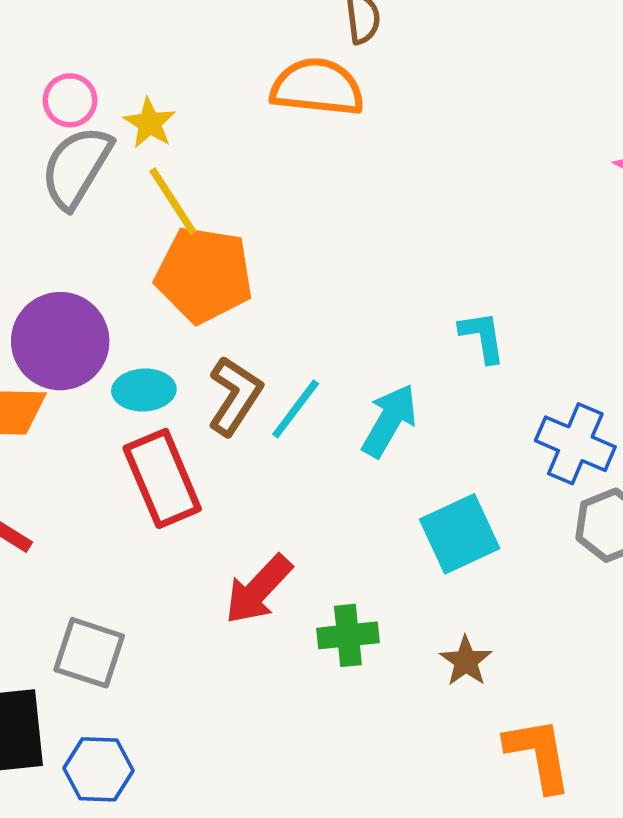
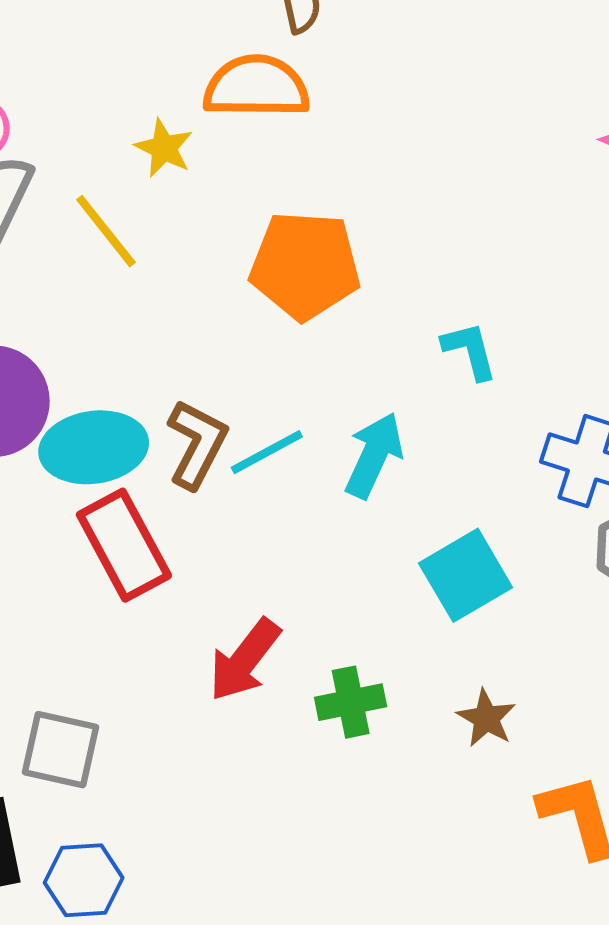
yellow star: (150, 123) -> (164, 148), moved
orange pentagon: (204, 275) -> (305, 265), moved
cyan ellipse: (144, 390) -> (94, 447), size x1.5
cyan line: (296, 409) -> (267, 452), turned 30

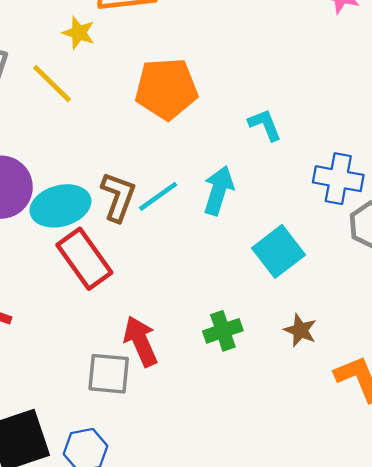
red arrow: (245, 660) -> (141, 341), moved, turned 126
gray square: (60, 750) -> (109, 374), moved

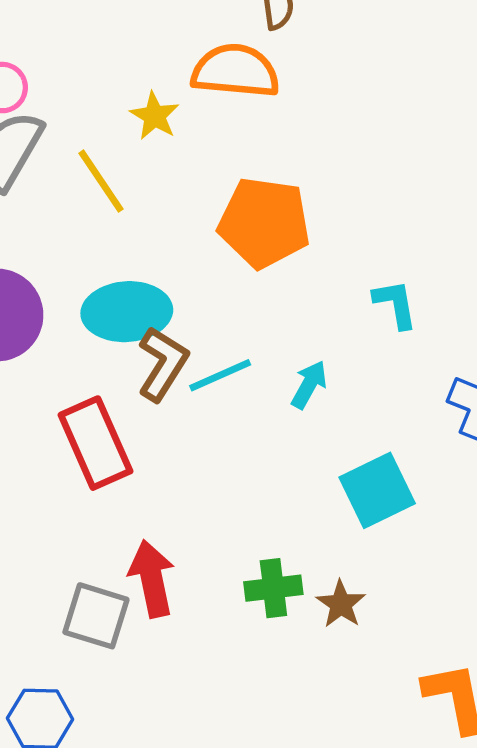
cyan arrow: (219, 190) -> (309, 385), size x0.7
cyan ellipse: (60, 206) -> (127, 312), moved
brown star: (300, 330) -> (341, 604), moved

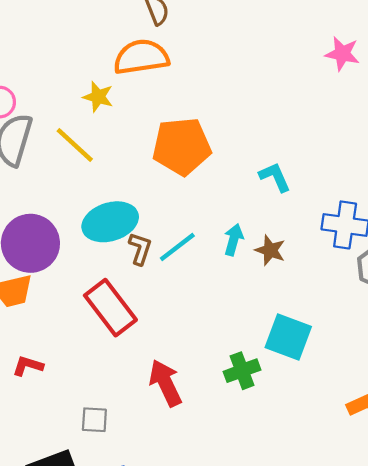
brown L-shape: (163, 364) -> (140, 249), size x0.7
cyan square: (377, 490) -> (288, 337), moved, turned -30
brown star: (341, 604) -> (270, 250), moved
gray square: (96, 616) -> (94, 420), moved, size x0.7

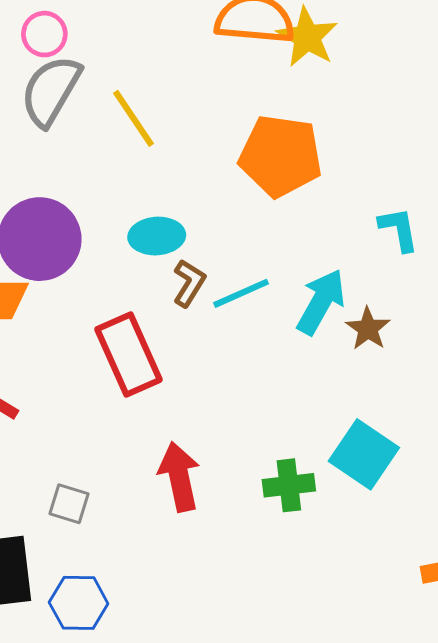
yellow star: (98, 97) -> (307, 37), moved, size x1.4
cyan ellipse: (110, 222) -> (157, 236), size x0.7
cyan arrow: (234, 240) -> (321, 302), size x1.5

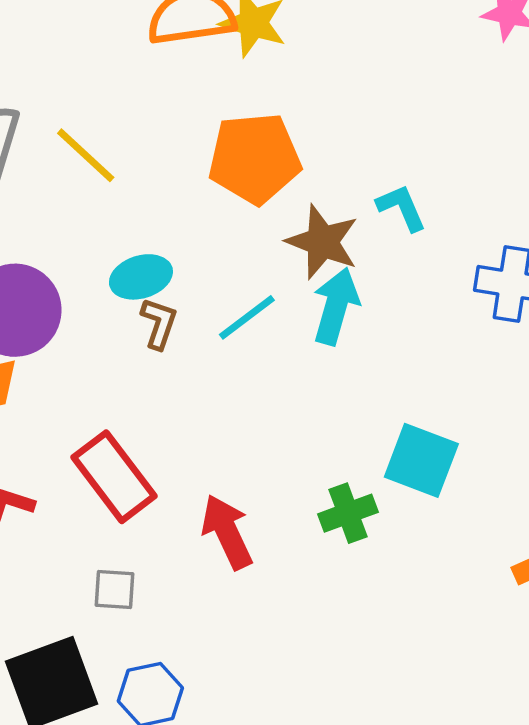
brown L-shape: (189, 283) -> (159, 323), moved
brown star: (368, 329) -> (322, 242), moved, size x1.5
red rectangle: (128, 354) -> (114, 477), moved

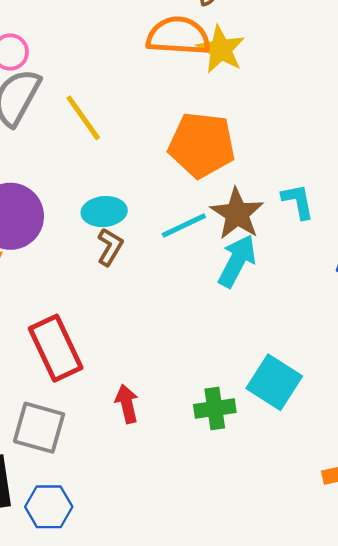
cyan line: (247, 317) -> (184, 226), moved
red arrow: (227, 532) -> (127, 404), size x0.7
gray square: (114, 590) -> (39, 428), size x1.6

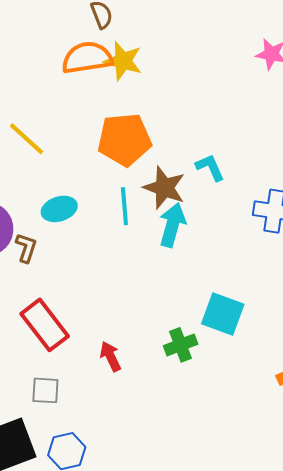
cyan line: (184, 226) -> (124, 206), turned -57
brown L-shape: (110, 247) -> (26, 248), moved
gray square: (39, 428) -> (45, 390), size x0.7

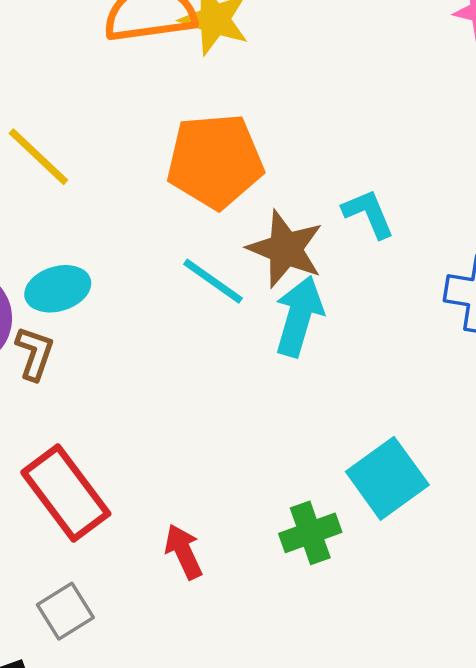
cyan line: (124, 206) -> (213, 281), turned -51
cyan ellipse: (59, 209) -> (58, 289), moved
cyan square: (223, 314) -> (387, 478), turned 33
gray square: (45, 390) -> (65, 611), turned -36

